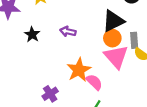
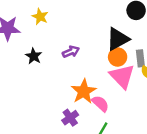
purple arrow: (68, 32) -> (71, 52), turned 147
purple cross: (50, 94) -> (70, 118), moved

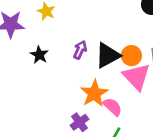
black triangle: (118, 39) -> (108, 55), moved
purple arrow: (71, 52) -> (80, 50), turned -42

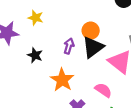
orange circle: (131, 56) -> (91, 31), moved
orange star: (94, 93) -> (62, 80), moved

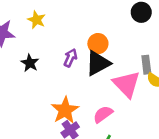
orange star: (62, 80) -> (65, 110), moved
pink semicircle: (103, 90) -> (103, 114), turned -78

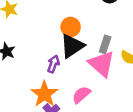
purple arrow: (70, 58) -> (53, 64), moved
gray rectangle: (146, 65) -> (105, 44), moved, turned 30

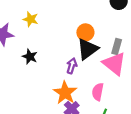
pink semicircle: (81, 95) -> (98, 92), turned -36

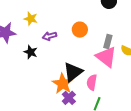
black triangle: (88, 49) -> (73, 72), moved
purple arrow: (72, 66) -> (49, 36), moved, turned -120

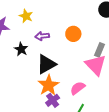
black triangle: (73, 72) -> (46, 64), moved
pink semicircle: (92, 82) -> (78, 88), turned 35

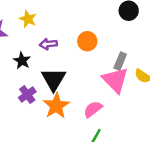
black triangle: (46, 64) -> (54, 79), turned -30
purple cross: (53, 100) -> (27, 95), moved

